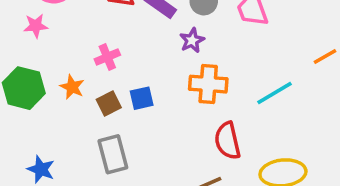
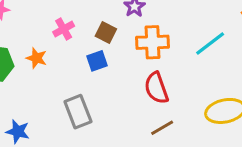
brown square: (109, 104) -> (106, 32), moved, turned -30
red semicircle: (228, 141) -> (156, 88), moved

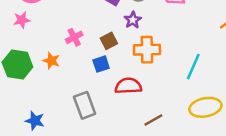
brown square: (106, 32) -> (109, 41), turned 35
cyan line: (210, 43) -> (193, 67), moved, turned -30
red semicircle: (156, 88) -> (128, 86), moved, turned 105

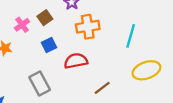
brown square: (109, 41) -> (45, 18), moved

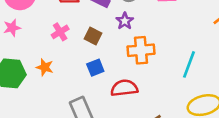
brown square: (45, 18) -> (93, 36), turned -32
pink cross: (22, 25) -> (60, 32), moved

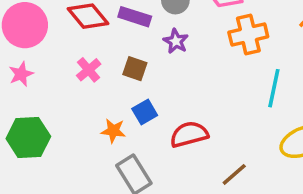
orange cross: (141, 50) -> (248, 35), moved
orange star: (45, 67) -> (113, 131), moved

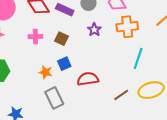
purple star: (176, 41) -> (94, 30), moved
pink cross: (89, 70) -> (35, 36), turned 32
brown line: (234, 174) -> (121, 95), moved

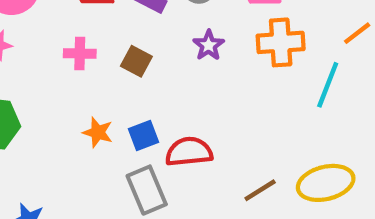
cyan line: (138, 58) -> (328, 85), moved
blue square: (64, 64) -> (143, 136), moved
gray rectangle: (54, 98) -> (147, 190), moved

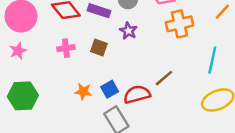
purple star: (209, 45) -> (128, 31), moved
cyan line: (328, 85) -> (212, 60), moved
brown line: (260, 190) -> (164, 78), moved

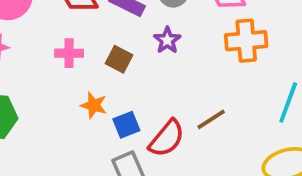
orange star: (83, 91) -> (94, 105), moved
red semicircle: (137, 94) -> (167, 138), turned 136

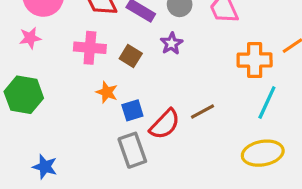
orange cross: (246, 41) -> (255, 60), moved
pink cross: (69, 53) -> (90, 48), size x1.4

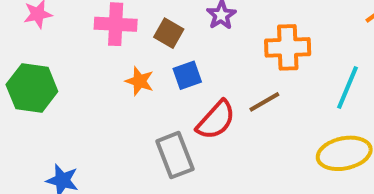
orange cross: (255, 60) -> (288, 47), moved
blue square: (132, 110) -> (187, 75), moved

